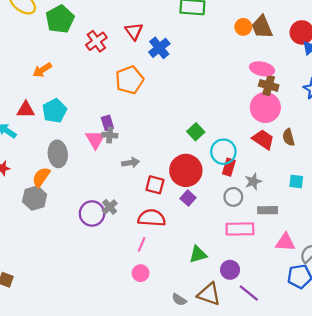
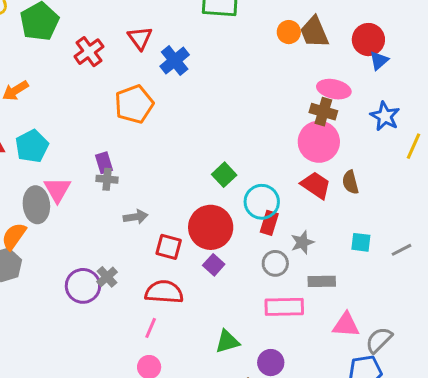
pink ellipse: (262, 69) -> (334, 89), moved
pink triangle: (95, 140) -> (57, 190), moved

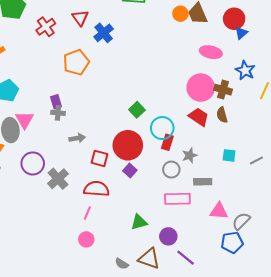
brown cross: (323, 112) -> (223, 90), moved
gray cross: (107, 277) -> (58, 179), size x1.5
purple circle: (83, 286) -> (33, 163), moved

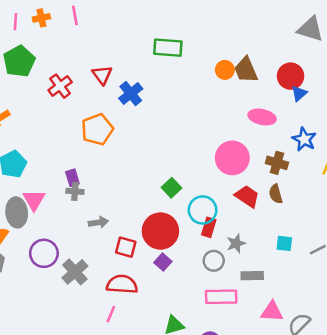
pink circle: (201, 88) -> (232, 158), moved

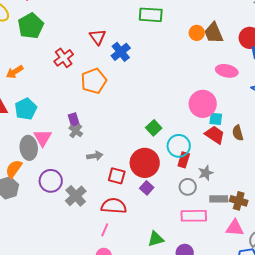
red cross: (60, 86) -> (64, 58), moved
brown cross: (277, 163) -> (239, 201), moved
gray cross: (75, 191) -> (76, 131), turned 32
cyan square: (284, 243) -> (216, 119), moved

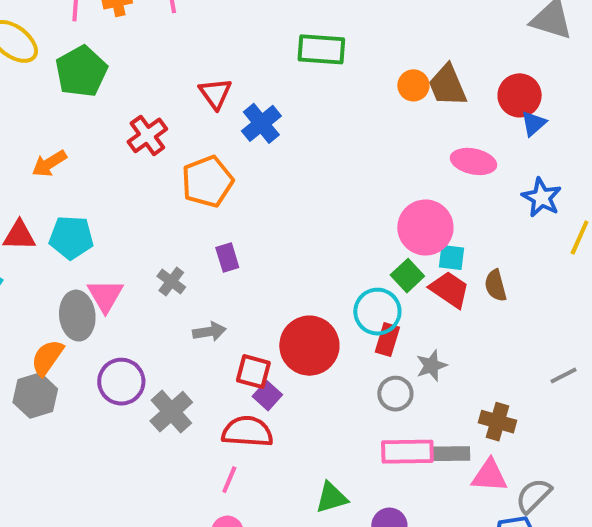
cyan pentagon: (26, 109) -> (71, 238), turned 30
purple rectangle: (74, 120) -> (227, 258), moved
green square: (154, 128) -> (407, 276), moved
purple square: (147, 188) -> (267, 396), moved
gray rectangle: (219, 199) -> (451, 454), moved

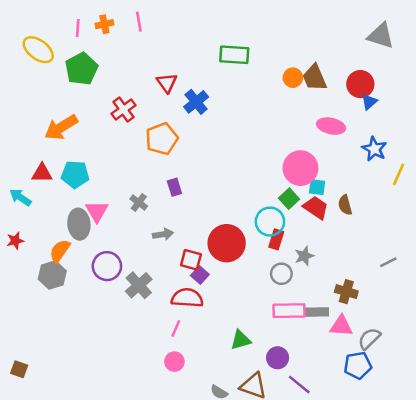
orange arrow: (49, 163) -> (61, 127), size x1.5

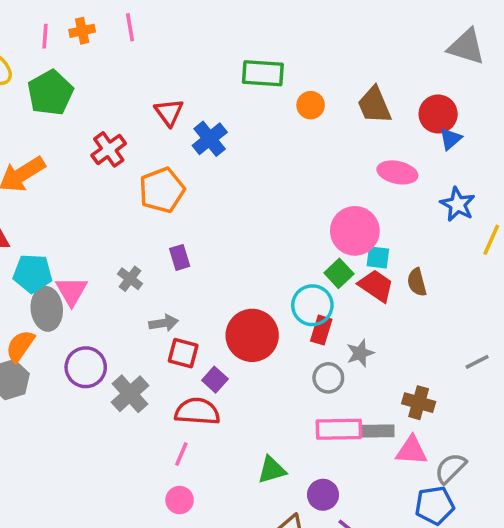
orange circle: (293, 78) -> (311, 105), moved
cyan pentagon: (75, 174) -> (33, 273), moved
red square: (191, 260) -> (183, 353), moved

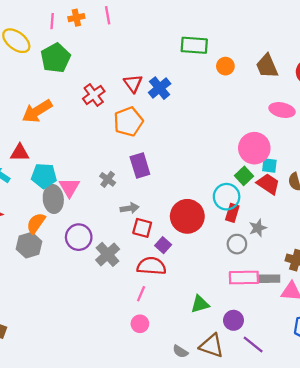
red triangle: (169, 112) -> (133, 83), moved
purple rectangle: (180, 257) -> (140, 165), size x1.5

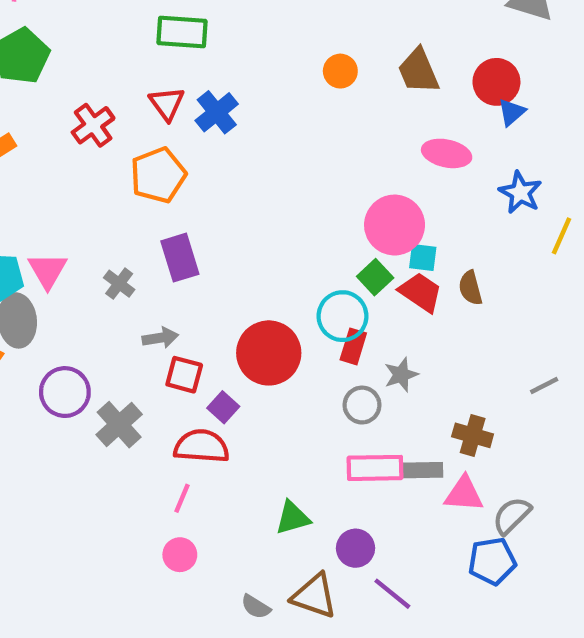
green rectangle: (194, 45) -> (182, 32), moved
pink triangle: (69, 187) -> (48, 271), moved

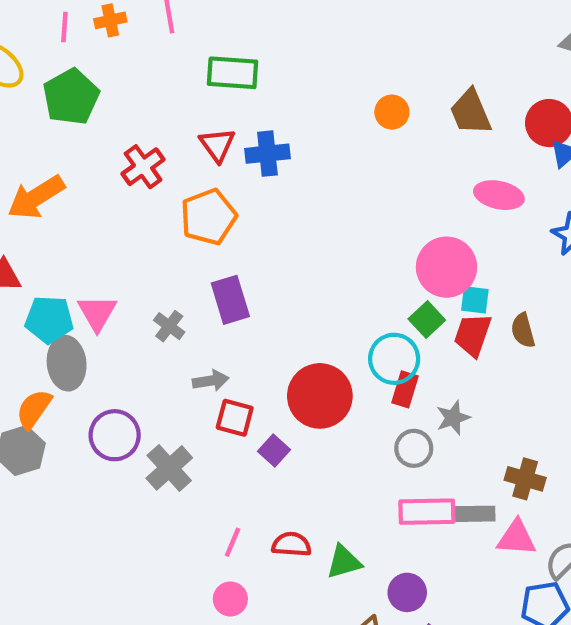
blue cross: (217, 112) -> (267, 154), turned 33
red trapezoid: (421, 292) -> (473, 335), turned -105
red semicircle: (202, 446) -> (291, 544), moved, size x0.7

